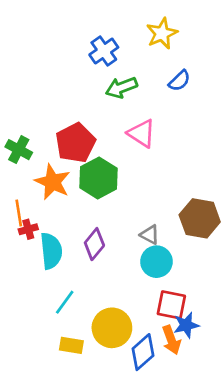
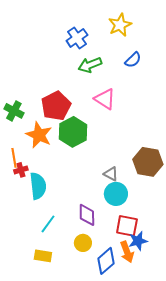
purple diamond: (94, 244) -> (87, 215), moved, turned -40
yellow circle: (112, 328) -> (83, 243), size x0.6
yellow rectangle: (71, 345) -> (43, 256), moved

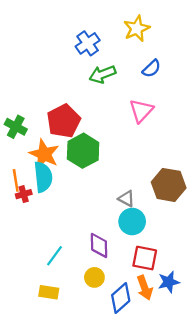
pink triangle: (105, 99) -> (141, 111), moved, turned 40
cyan semicircle: (38, 186) -> (43, 177), moved
blue star: (138, 241) -> (169, 282), moved

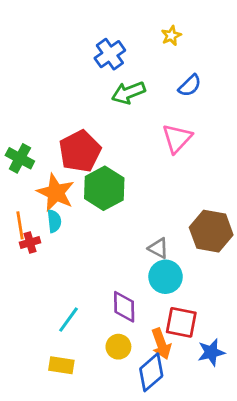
yellow star: (137, 29) -> (171, 36), size x0.6
cyan semicircle: (43, 177) -> (54, 221), size x0.6
orange arrow: (145, 288) -> (161, 344), moved

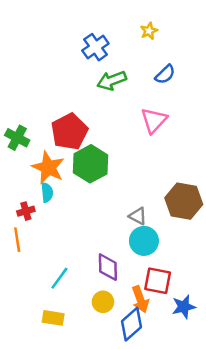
orange line: (20, 225) -> (17, 240), moved

